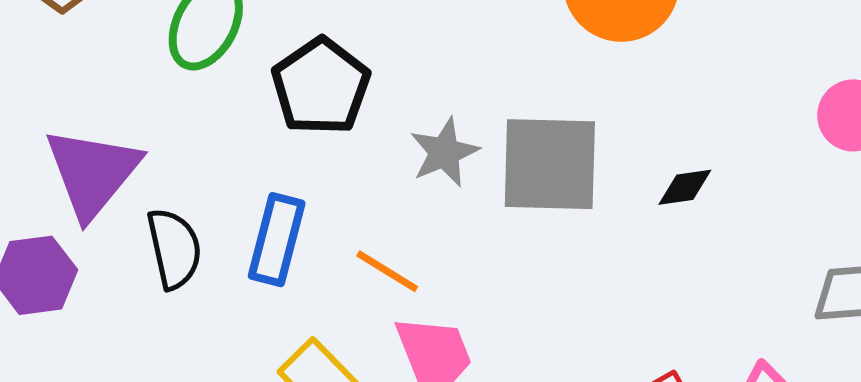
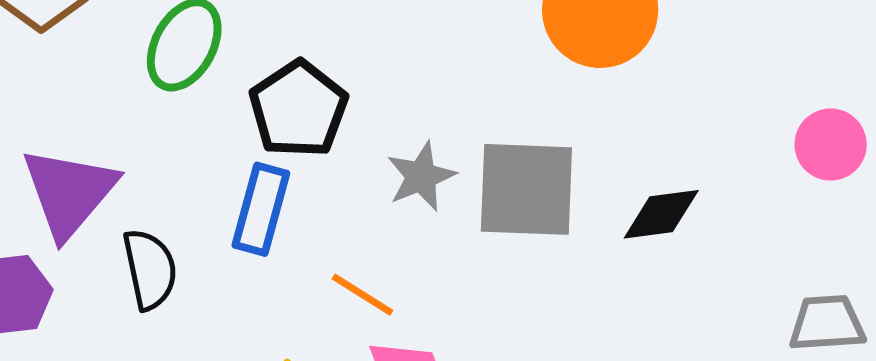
black diamond: (685, 187) -> (661, 214), size x1.4
blue rectangle: (277, 240) -> (261, 209), moved

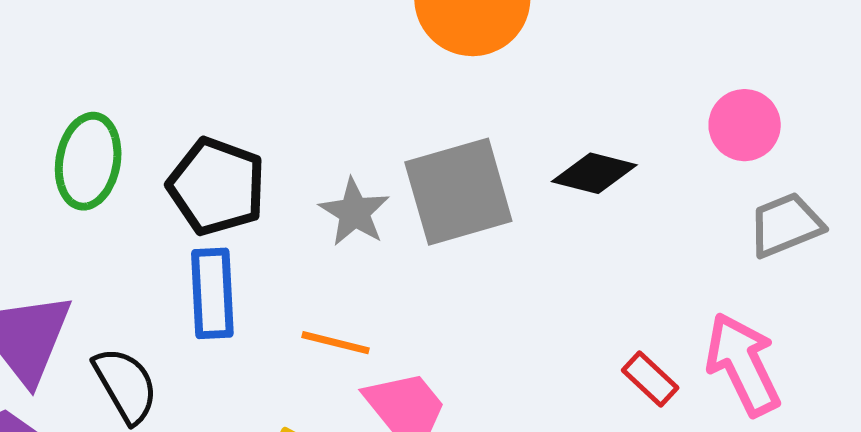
pink circle: (831, 145) -> (745, 125), moved
black diamond: (661, 214) -> (594, 173), turned 40

